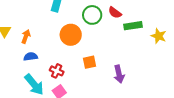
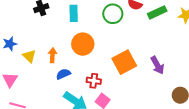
orange circle: (71, 35) -> (83, 44), moved
orange square: (90, 62) -> (124, 62), size x1.6

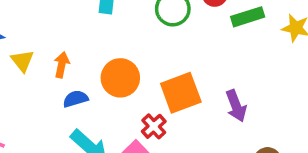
orange circle: (83, 44) -> (120, 78), moved
red cross: (94, 81) -> (154, 126), moved, turned 32

